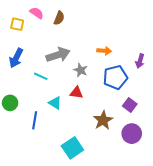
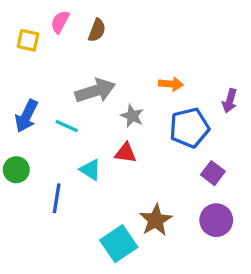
pink semicircle: (37, 13) -> (60, 22), turned -96
blue arrow: (16, 58) -> (26, 116), moved
brown star: (103, 120) -> (156, 220), moved

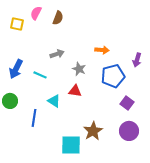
gray arrow: (95, 91) -> (57, 54), size x0.6
cyan square: (119, 244) -> (71, 145), turned 35

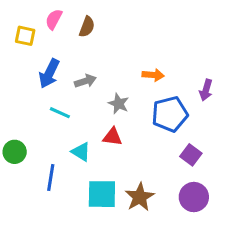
blue arrow: (16, 69) -> (49, 74), moved
cyan square: (71, 145) -> (102, 194), moved

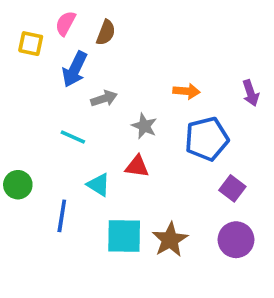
blue arrow: (49, 74) -> (75, 69), moved
purple arrow: (206, 90) -> (251, 93), moved, turned -35

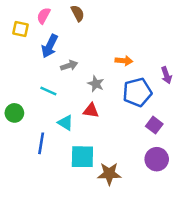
brown semicircle: (106, 33) -> (78, 13), moved, turned -49
purple arrow: (251, 93) -> (166, 75), moved
green circle: (18, 185) -> (14, 113), moved
brown star: (170, 240) -> (109, 174), moved, turned 30

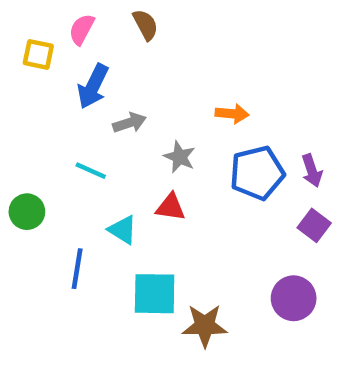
purple arrow: (166, 75) -> (312, 171), moved
purple square: (154, 125) -> (314, 225), moved

